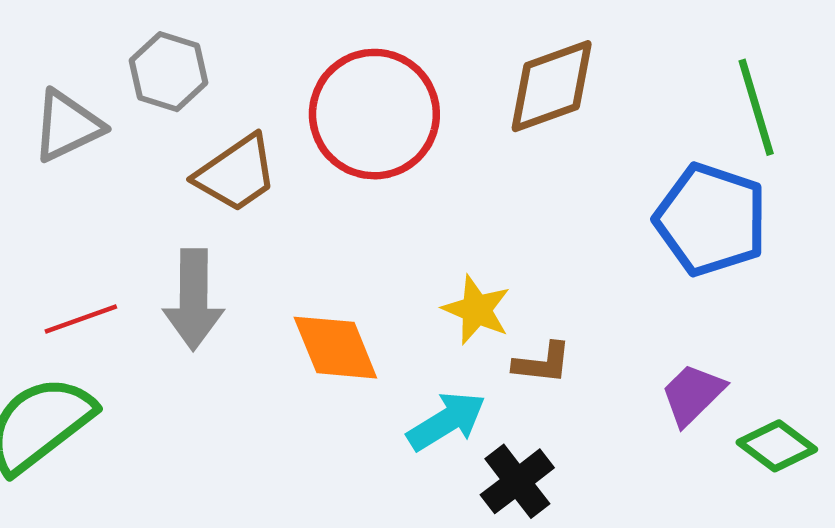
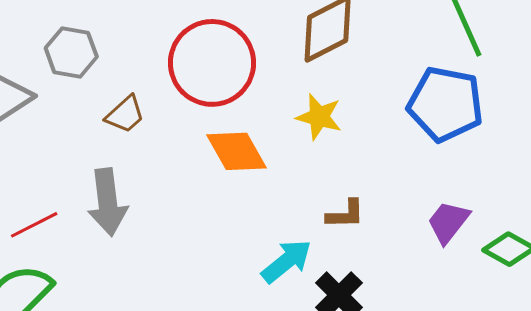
brown trapezoid: (236, 173) -> (125, 114), size x0.7
yellow star: (476, 310) -> (319, 117), moved
orange diamond: (335, 348) -> (236, 151), moved

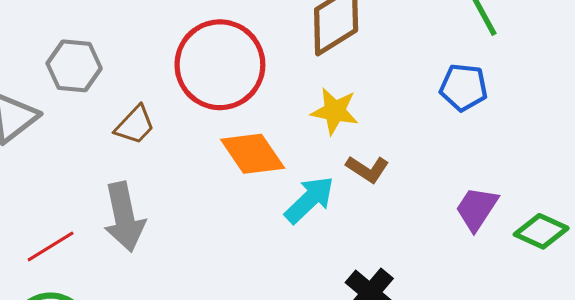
blue pentagon: (445, 104) -> (464, 87), size x0.6
brown L-shape: (345, 214) -> (367, 169), moved, turned 39
cyan arrow: (287, 261) -> (309, 200), moved

